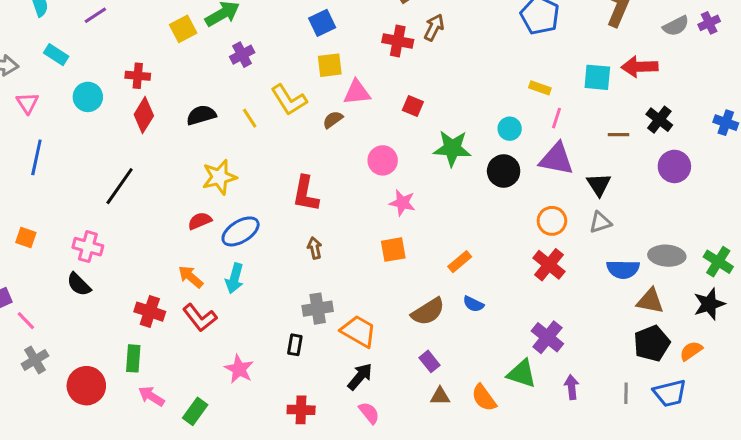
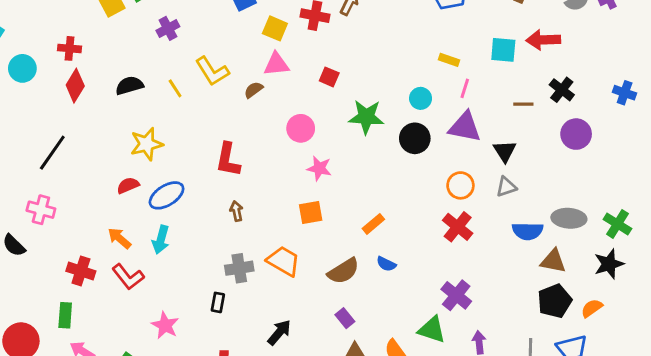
yellow square: (330, 65) -> (275, 28), moved, turned 30
pink cross: (88, 247) -> (41, 210), moved
orange trapezoid: (358, 331) -> (284, 261), moved

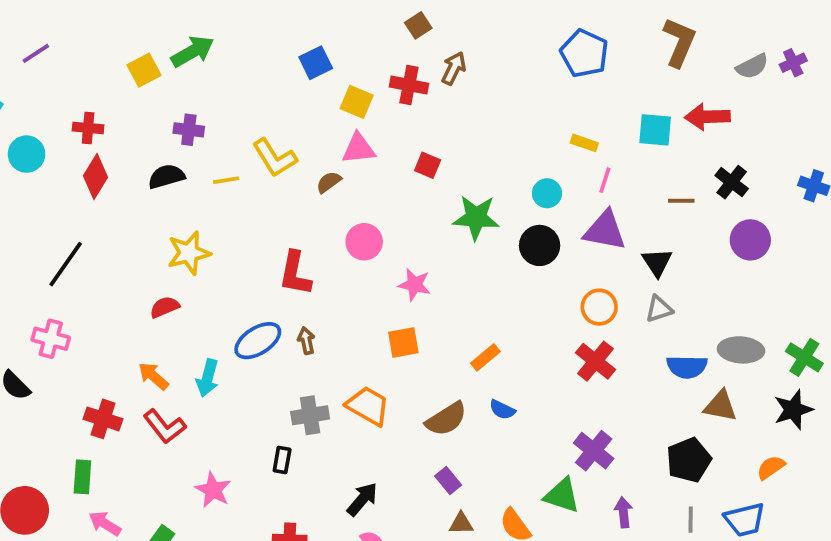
purple cross: (168, 28) -> (189, 130), moved, turned 35
yellow line: (175, 88) -> (226, 180), turned -66
pink circle: (301, 128) -> (364, 242), moved
blue ellipse: (167, 195) -> (258, 341), moved
black pentagon: (555, 301) -> (689, 460), moved

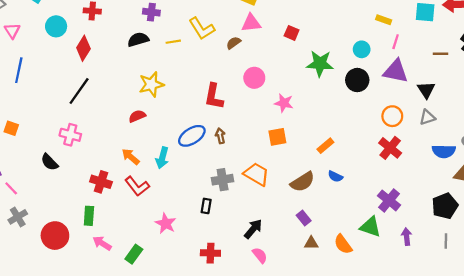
red diamond: (96, 176) -> (83, 48), moved

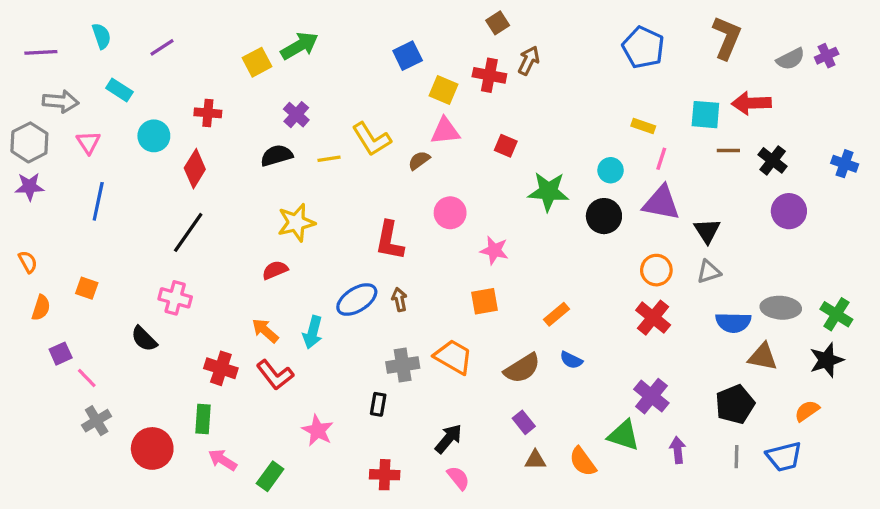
purple cross: (151, 12) -> (296, 115), turned 35
brown line: (440, 54) -> (728, 151), moved

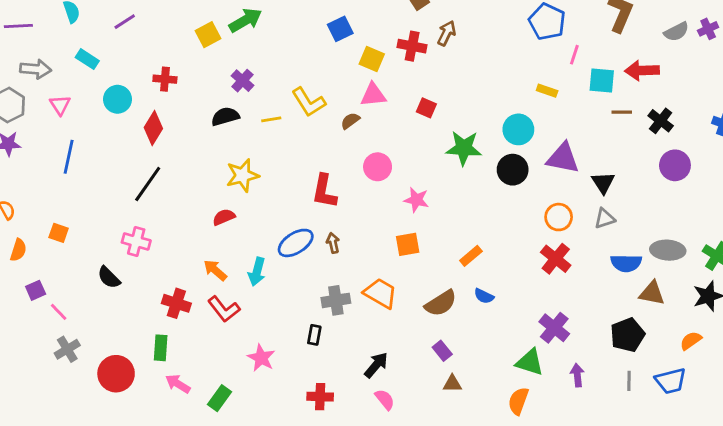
pink line: (661, 159) -> (574, 55), moved
cyan circle: (611, 170) -> (518, 129), size x1.4
orange semicircle: (583, 462) -> (518, 401), moved, turned 56

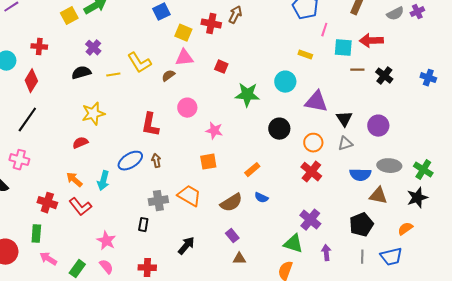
purple circle: (675, 165) -> (378, 126), moved
black circle: (513, 170) -> (279, 129), moved
pink semicircle: (385, 400) -> (106, 267), moved

